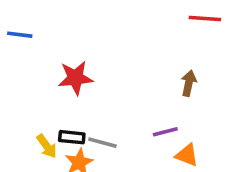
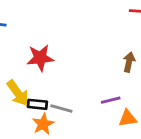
yellow arrow: (47, 146) -> (18, 93), moved, size x1.4
orange triangle: (187, 155) -> (128, 118), turned -30

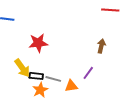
purple line: (111, 100) -> (88, 73), turned -40
orange triangle: (128, 118) -> (71, 86), moved

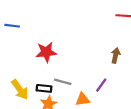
yellow arrow: (22, 68) -> (20, 90), moved
gray line: (53, 79) -> (63, 82), moved

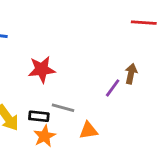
purple line: (101, 85) -> (113, 88), moved

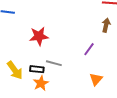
brown arrow: (131, 74) -> (106, 25), moved
orange triangle: (88, 130) -> (96, 79), moved, turned -40

